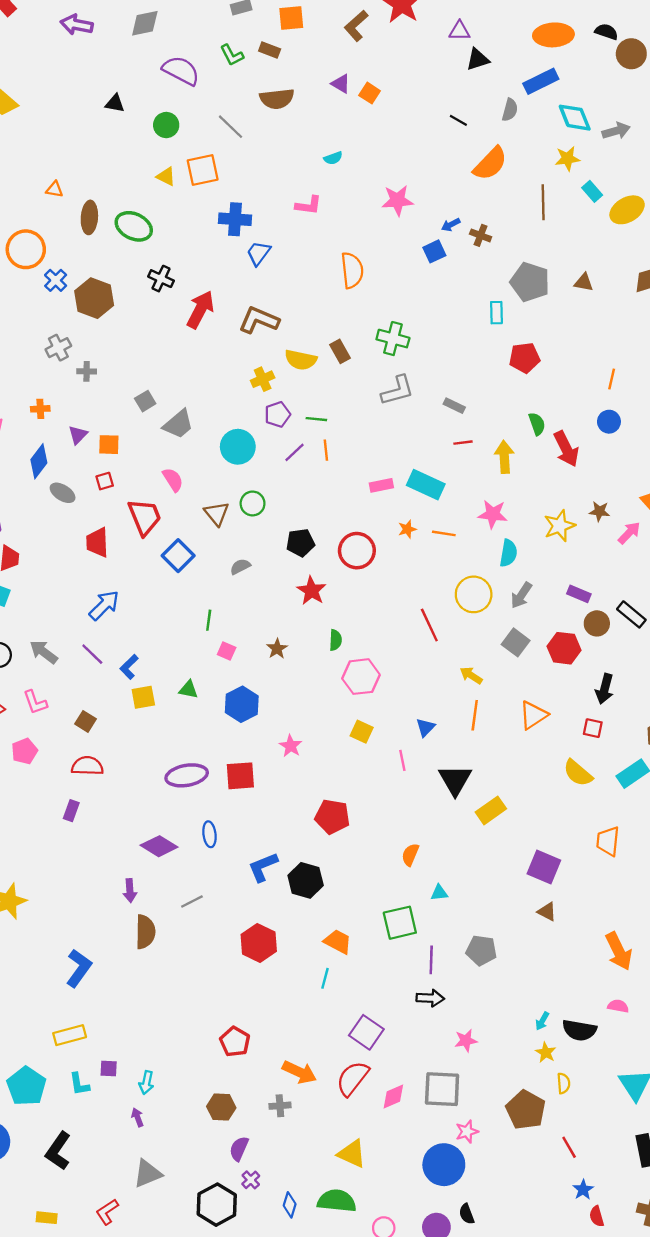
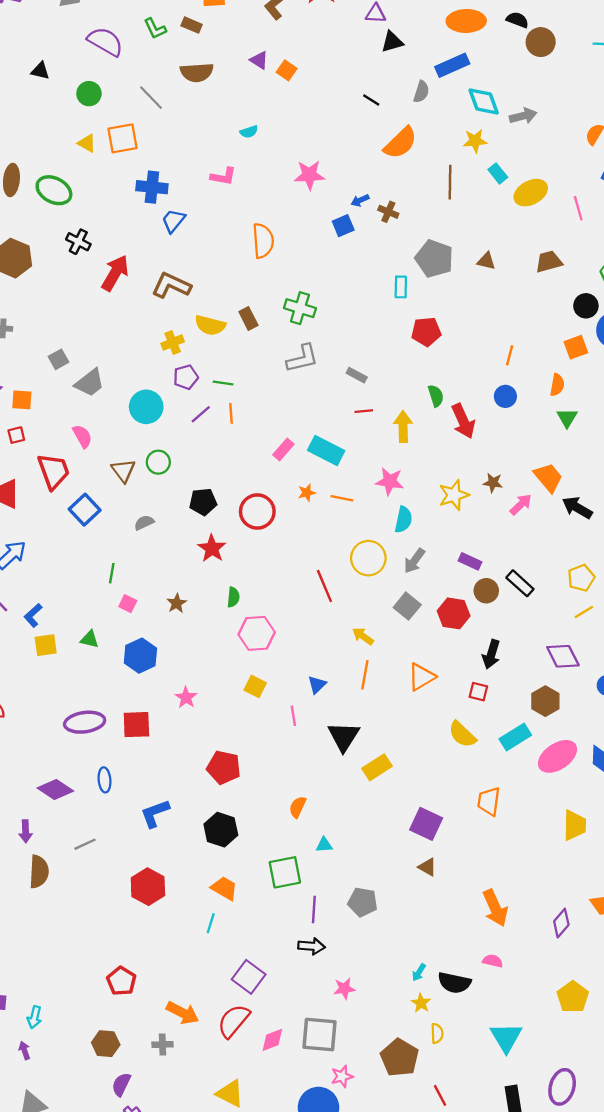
pink rectangle: (381, 485) -> (283, 449), turned -40
black hexagon: (306, 880) -> (221, 830), moved

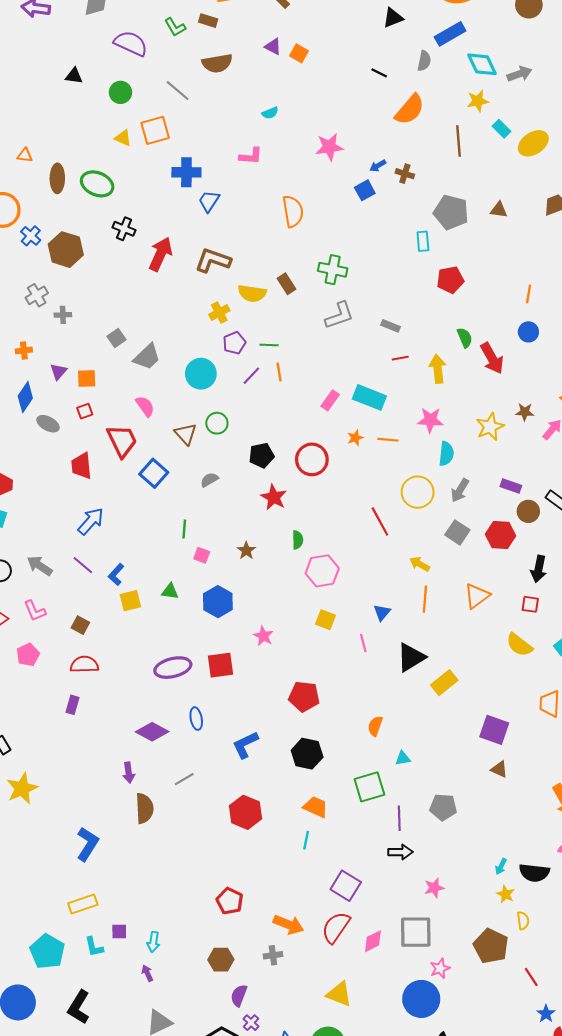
black triangle: (344, 736) -> (411, 657), turned 32

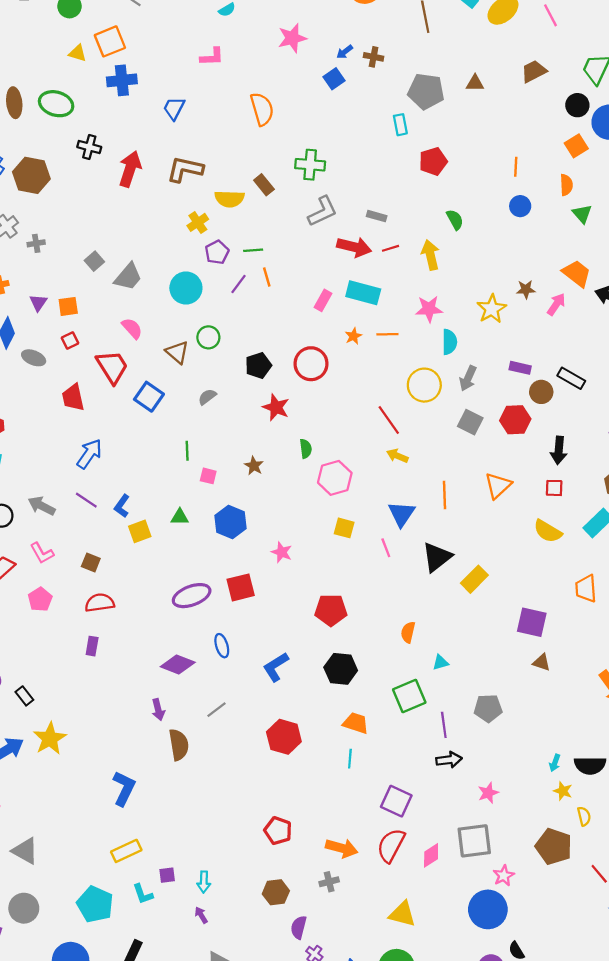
blue cross: (186, 172) -> (122, 80), moved
red arrow: (492, 358) -> (354, 247), moved, turned -40
yellow arrow: (420, 564) -> (397, 456), moved
blue triangle: (382, 612) -> (402, 514), size x1.5

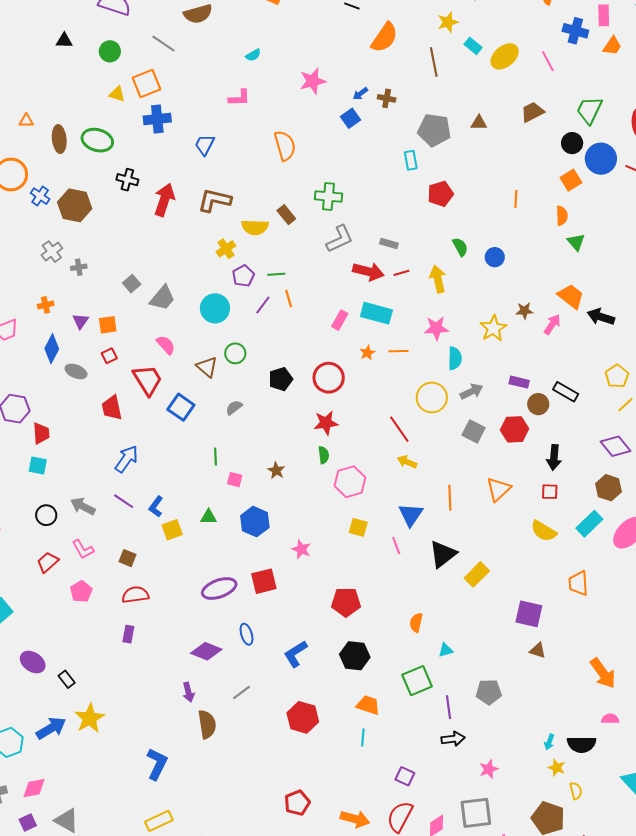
blue circle: (520, 206) -> (495, 257), moved
gray arrow: (468, 378) -> (472, 391), turned -140
red star: (276, 407) -> (326, 423), moved, turned -30
purple square: (396, 801) -> (405, 776), size x0.7
red pentagon: (278, 831) -> (297, 803), turned 30

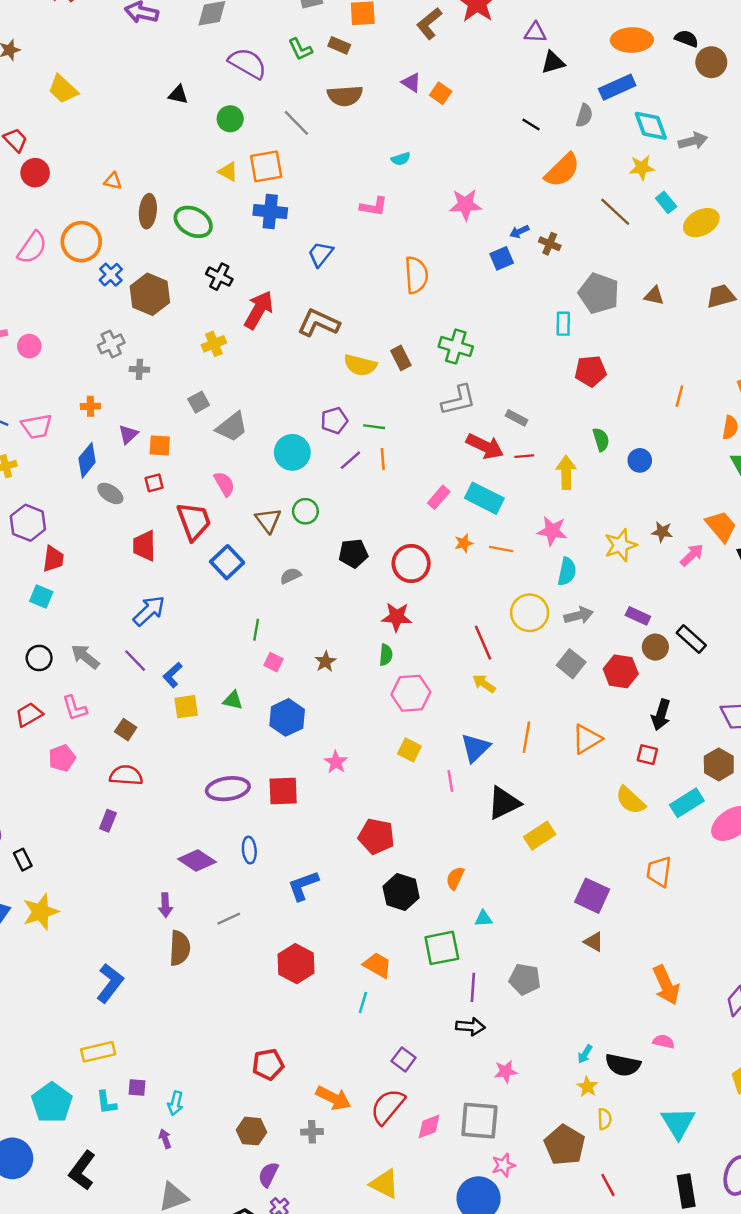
brown line: (434, 62) -> (615, 212), turned -48
yellow cross: (226, 249) -> (214, 344), moved
black hexagon: (355, 656) -> (401, 892), moved

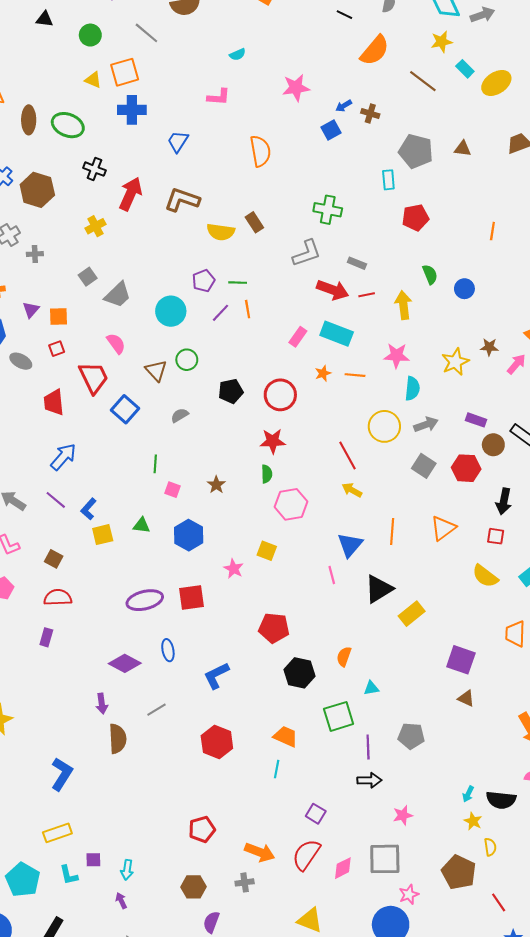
green cross: (456, 347) -> (328, 210), moved
yellow square: (409, 750) -> (267, 551), moved

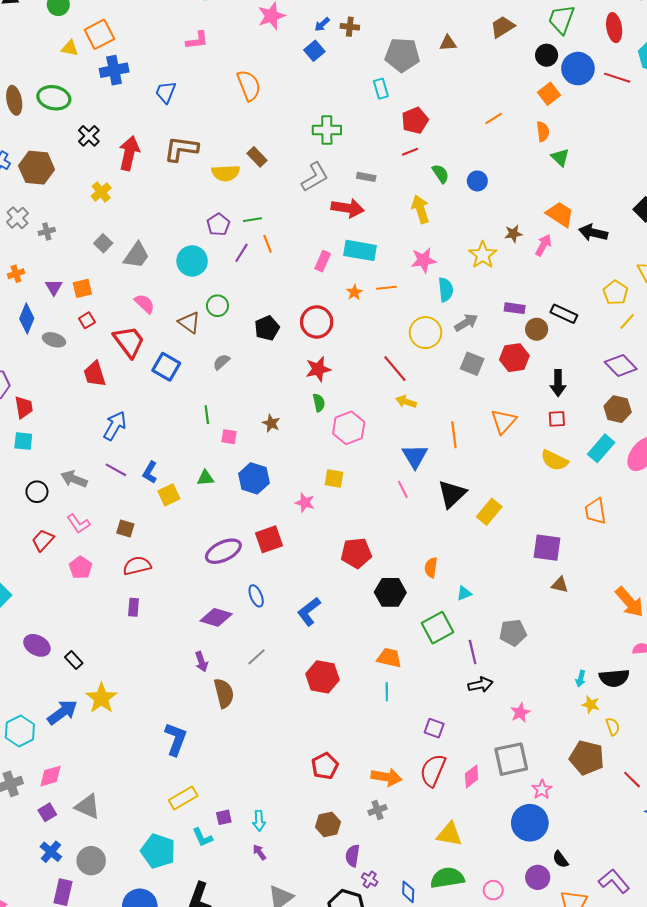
black cross: (94, 169) -> (89, 136), turned 35
orange line: (492, 231) -> (494, 119), turned 60
red line: (367, 295) -> (410, 152), moved

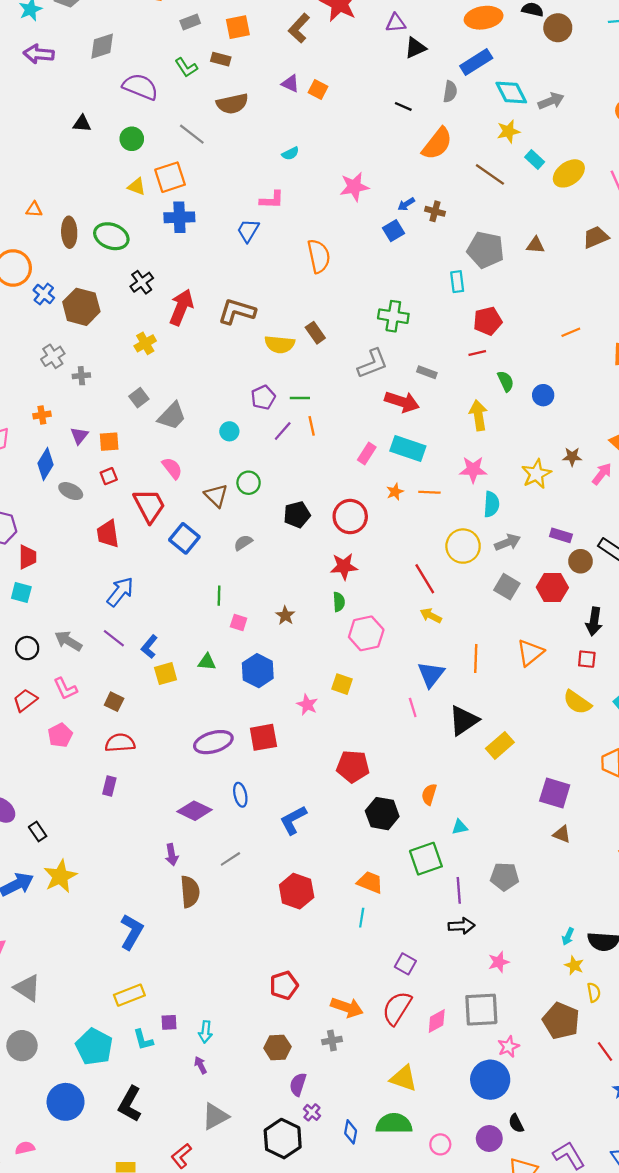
blue trapezoid: (166, 92) -> (248, 231), moved
cyan circle: (192, 261) -> (229, 431), size x0.6

